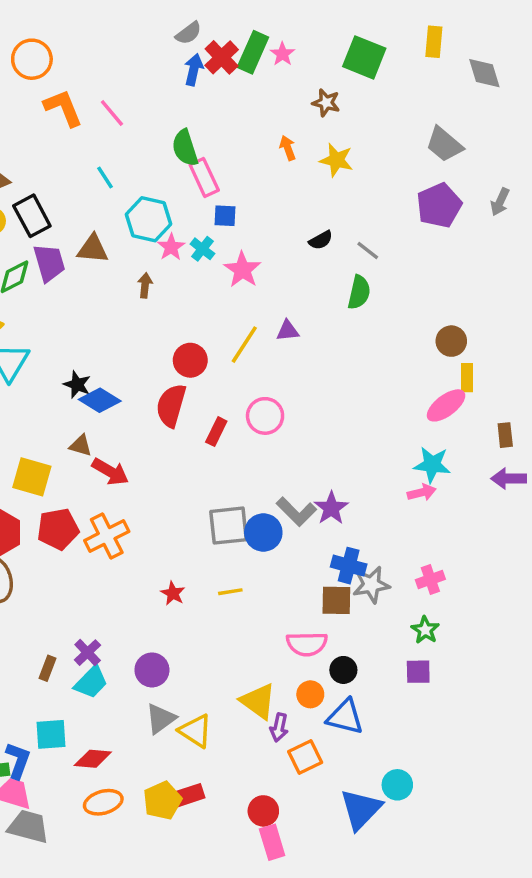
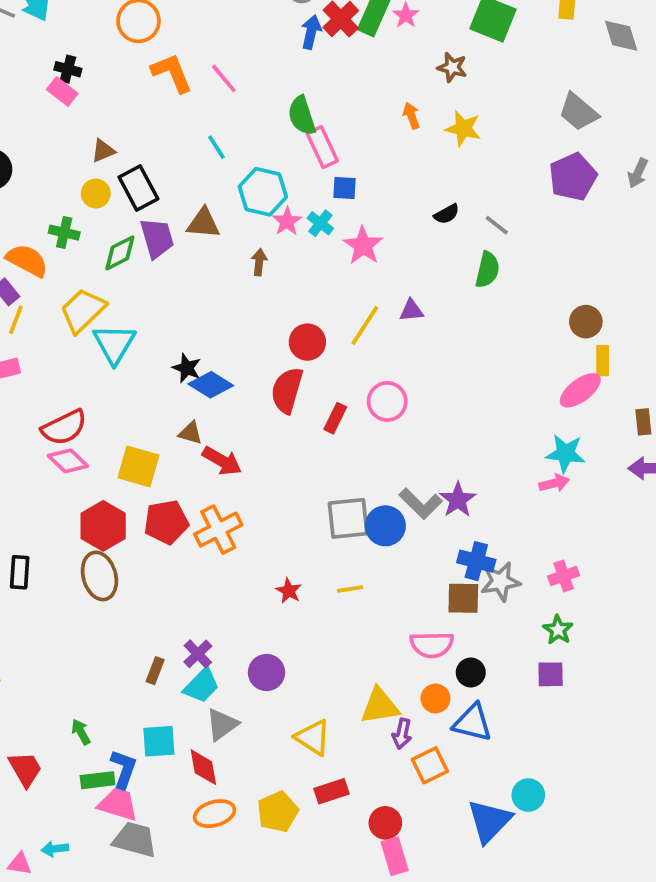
yellow triangle: (258, 701) -> (380, 706), turned -45
gray triangle: (161, 719) -> (222, 724), moved
red diamond: (93, 759) -> (203, 767), turned 75
red rectangle: (189, 795) -> (332, 791), moved

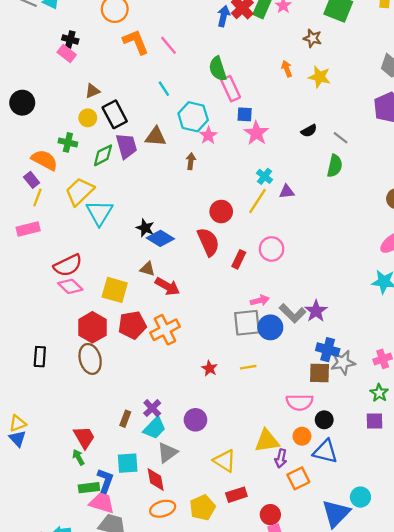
cyan cross: (320, 223) -> (264, 176), moved
pink star: (363, 246) -> (256, 133), moved
red semicircle: (287, 390) -> (208, 242), turned 140
pink arrow: (554, 483) -> (260, 300), moved
red trapezoid: (25, 769) -> (84, 437), moved

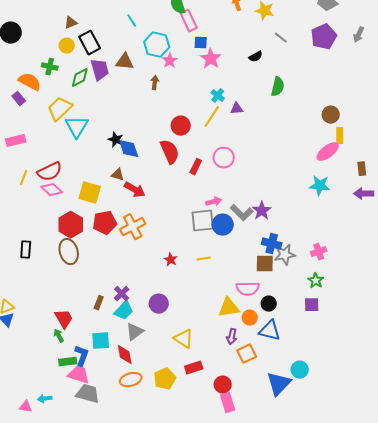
gray line: (341, 138) -> (281, 38), moved
yellow line: (37, 197) -> (24, 178), moved
blue diamond: (160, 238) -> (129, 149), turned 40
yellow triangle: (267, 441) -> (229, 308), moved

